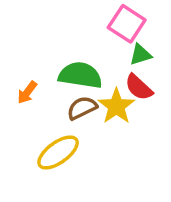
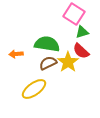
orange arrow: (27, 92) -> (16, 54), turned 48

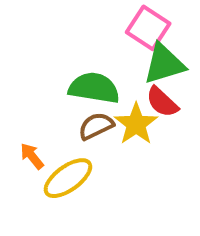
green triangle: (82, 32) -> (164, 64), size x1.6
orange arrow: (16, 54) -> (32, 156), moved, turned 56

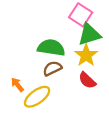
red semicircle: (162, 102) -> (87, 80), moved
yellow star: (136, 124) -> (86, 55), moved

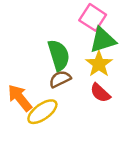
green semicircle: (51, 48) -> (59, 55), turned 64
orange arrow: (17, 85) -> (20, 98), size x1.6

